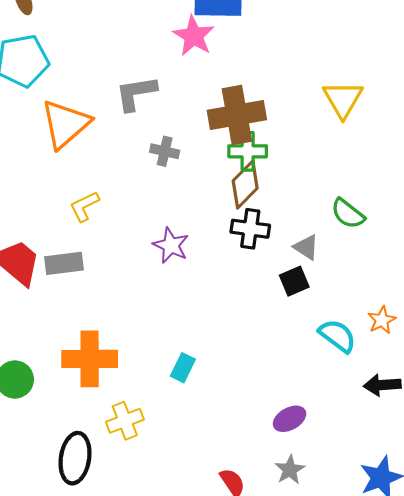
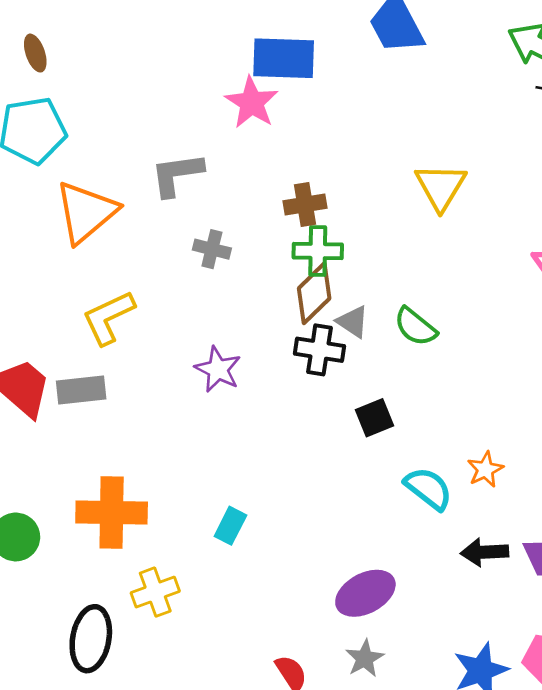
brown cross: (237, 115) -> (305, 204), size x0.6
yellow L-shape: (84, 206) -> (108, 318), size x1.4
green semicircle: (348, 214) -> (415, 327), moved
gray triangle: (306, 247) -> (353, 322), moved
purple ellipse: (290, 419) -> (365, 593), size x1.4

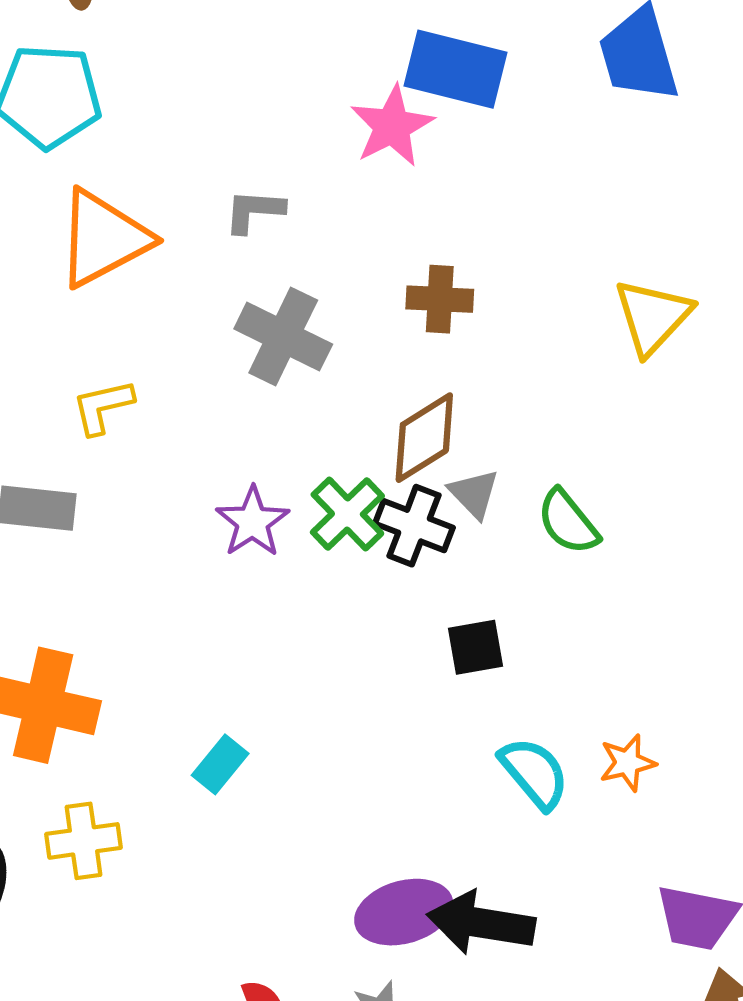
gray L-shape: (177, 174) -> (254, 211), size x0.7
gray cross: (212, 249) -> (283, 337), size x1.6
green cross: (318, 251) -> (347, 514), moved, turned 33
yellow L-shape: (108, 318) -> (103, 407), size x0.7
black arrow: (484, 552) -> (481, 923), moved, size x1.4

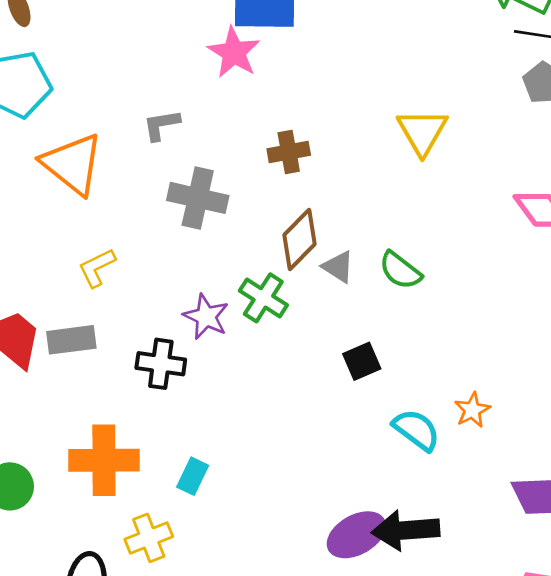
orange triangle: (103, 238) -> (72, 164), turned -40
black cross: (414, 526) -> (161, 364), moved
cyan rectangle: (220, 764) -> (193, 476), moved

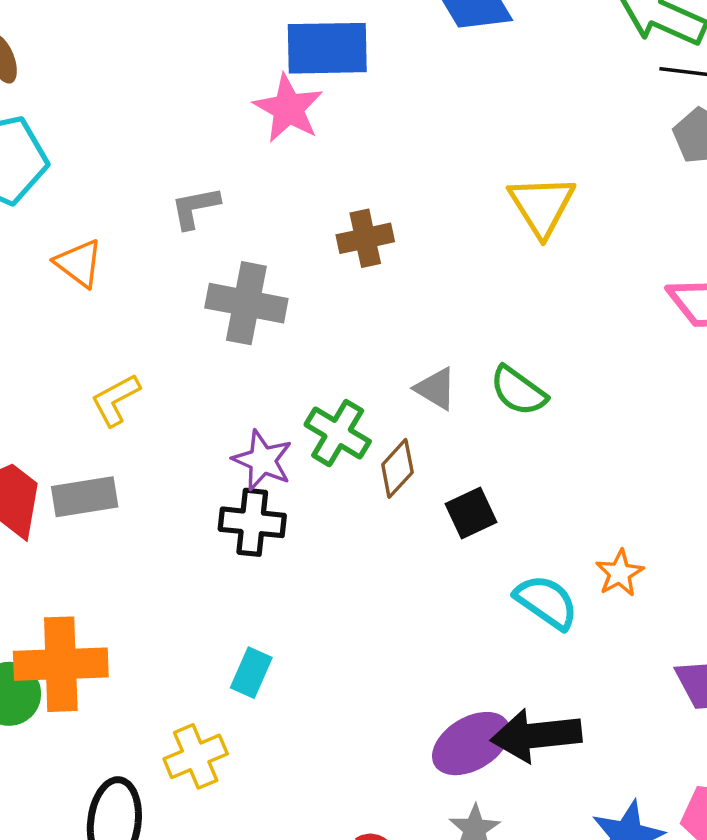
orange triangle: (72, 164) -> (79, 263), size x0.6
brown diamond: (299, 240) -> (397, 468), moved, size x0.7
black cross: (161, 364) -> (252, 522), moved
orange cross: (104, 460) -> (61, 664), moved

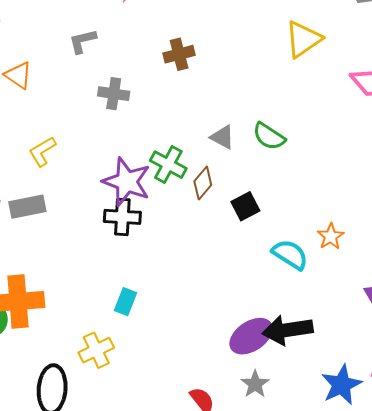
yellow triangle: (542, 206) -> (303, 39), moved, turned 30
gray cross: (246, 303) -> (114, 94), size x0.7
purple star: (262, 460) -> (127, 182), size x1.4

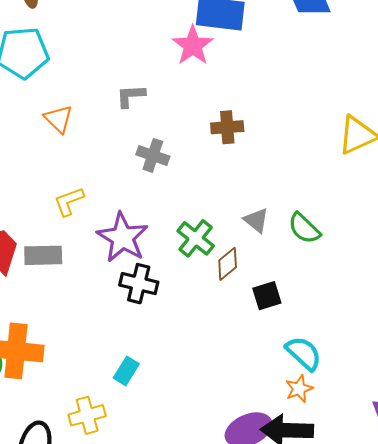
purple star: (127, 182) -> (123, 237), moved
orange star: (331, 236) -> (299, 389), moved

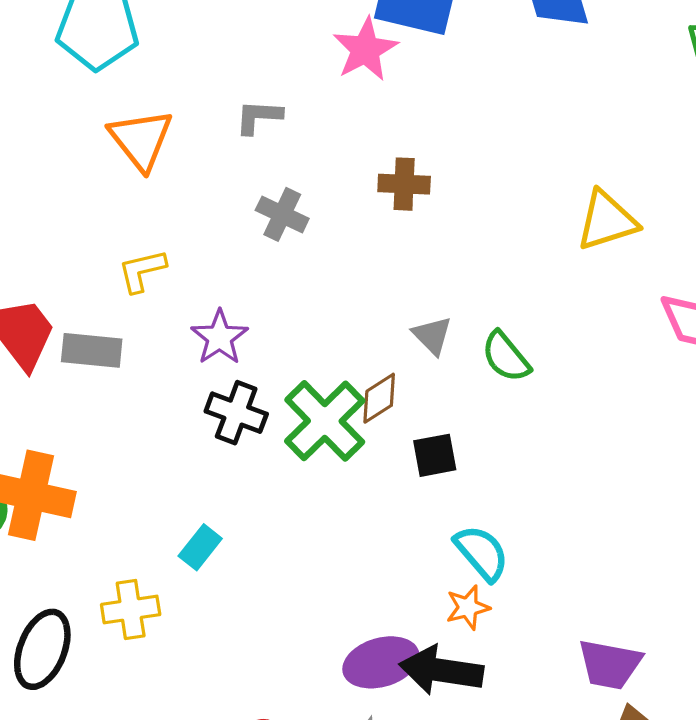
orange triangle: (58, 119) -> (141, 139), size x1.4
purple star: (123, 237) -> (220, 337), size x0.7
green cross: (196, 238) -> (325, 421), moved, size x1.4

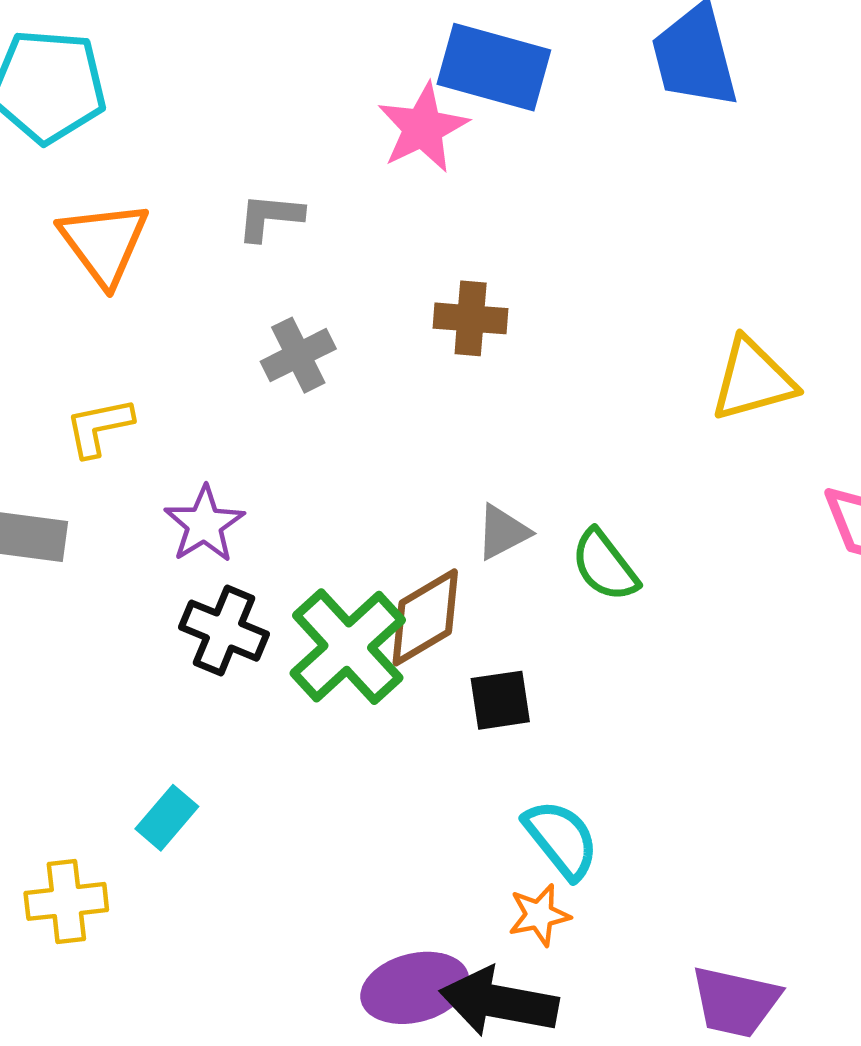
gray cross: (282, 214) -> (298, 355), turned 36
gray triangle: (432, 335) -> (503, 532), turned 45
brown diamond: (379, 398) -> (425, 617), size x1.4

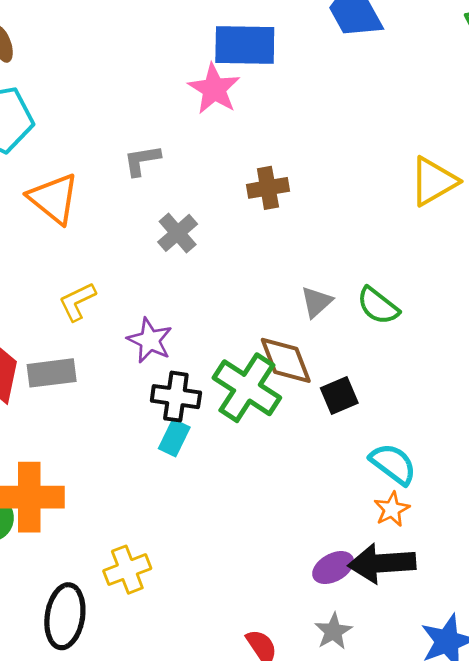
brown diamond: (425, 617) -> (286, 360), turned -66
cyan rectangle: (167, 818) -> (174, 438), moved
purple ellipse: (415, 988) -> (333, 568), size x0.7

